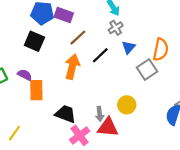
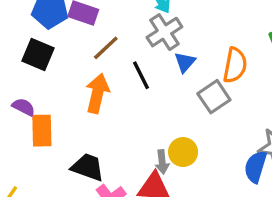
gray cross: (116, 28) -> (164, 32), size x1.5
black line: (100, 55) -> (141, 75), turned -72
gray arrow: (100, 114) -> (162, 162), moved

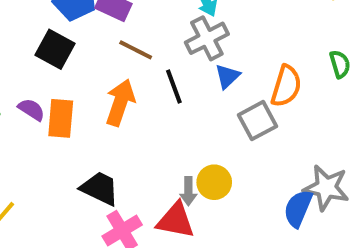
brown line: (106, 48) -> (136, 50), turned 64
orange rectangle: (42, 131) -> (61, 118), moved

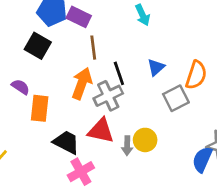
gray cross: (207, 38) -> (108, 96), moved
brown line: (136, 50) -> (93, 48), turned 55
orange rectangle: (61, 118) -> (40, 108), moved
red triangle: (176, 220) -> (101, 131), moved

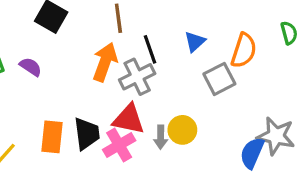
orange rectangle: (40, 108) -> (52, 137), moved
black trapezoid: (66, 142) -> (87, 134), turned 56
pink cross: (81, 172) -> (119, 145), moved

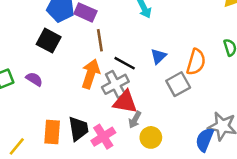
black line: (150, 49) -> (125, 63), turned -40
red triangle: (129, 119) -> (125, 102), moved
yellow circle: (182, 130) -> (151, 137), moved
gray arrow: (161, 137) -> (135, 120), moved, turned 30

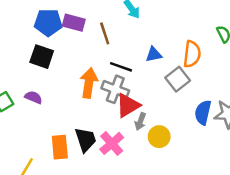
brown line: (100, 40) -> (105, 33), moved
blue triangle: (158, 56) -> (154, 54), turned 42
gray cross: (115, 84) -> (115, 89), turned -32
red triangle: (125, 102) -> (128, 105), turned -32
blue semicircle: (205, 140) -> (203, 112), moved

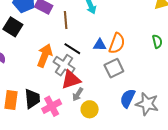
orange semicircle: (192, 54) -> (117, 43), moved

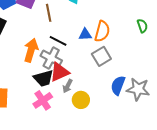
black trapezoid: (32, 99) -> (43, 78), moved, turned 85

